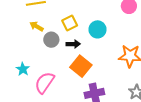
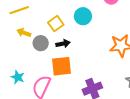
cyan circle: (98, 29) -> (83, 16), moved
orange square: (81, 66) -> (61, 66), moved, turned -35

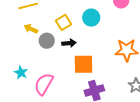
orange square: (61, 66) -> (83, 64), moved

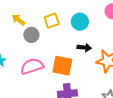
black arrow: (69, 43) -> (84, 48), moved
pink semicircle: (44, 84) -> (32, 66), moved, turned 30

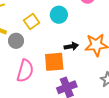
black arrow: (84, 48) -> (71, 46), moved
pink semicircle: (32, 66) -> (25, 71), turned 140

